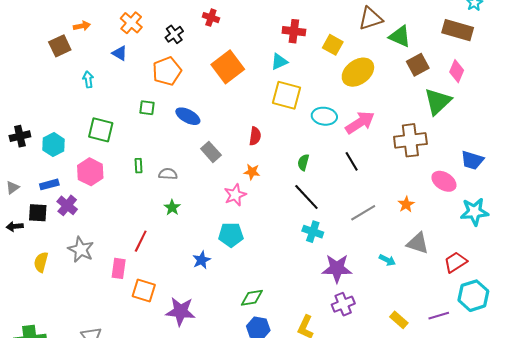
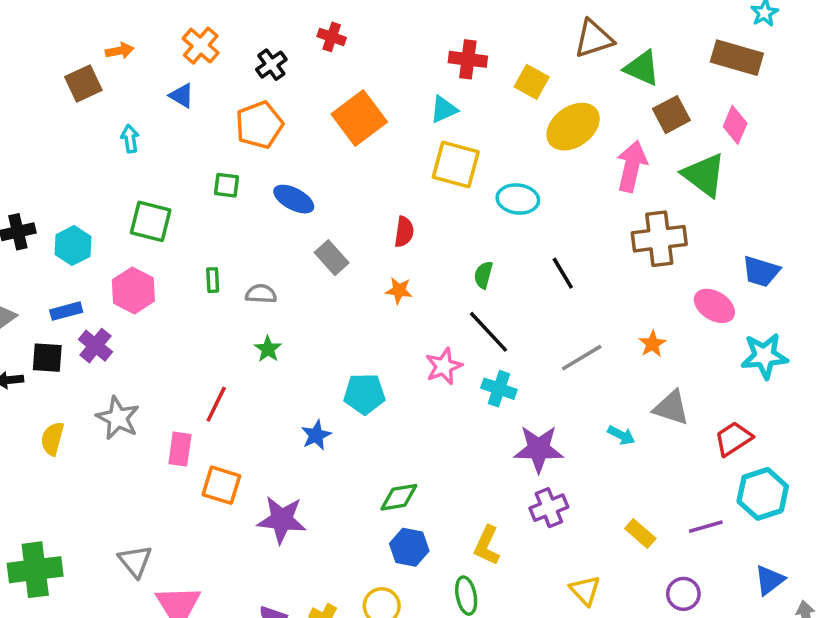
green triangle: (438, 102) -> (704, 175), turned -40
pink arrow: (360, 122) -> (632, 166), moved, turned -44
pink star: (235, 195) -> (444, 366), moved

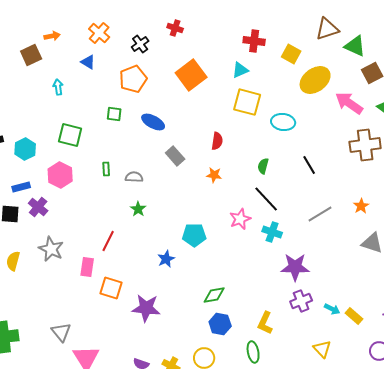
pink arrow: (632, 166) -> (349, 103), turned -68
cyan arrow: (621, 435) -> (332, 309), moved

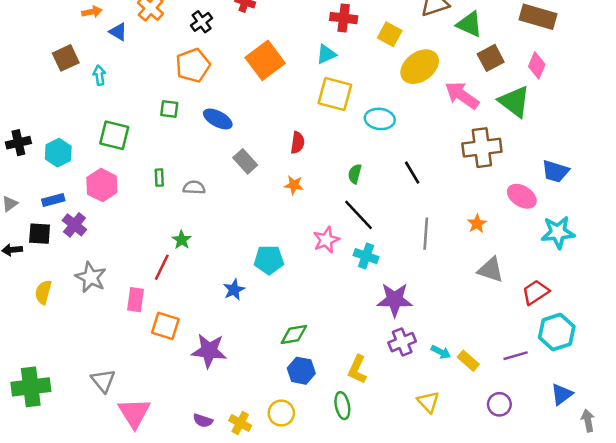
brown square: (31, 55) -> (66, 58), moved
blue triangle: (88, 62) -> (118, 32), moved
green star: (138, 209) -> (182, 240), moved
gray line: (320, 214) -> (426, 234), turned -55

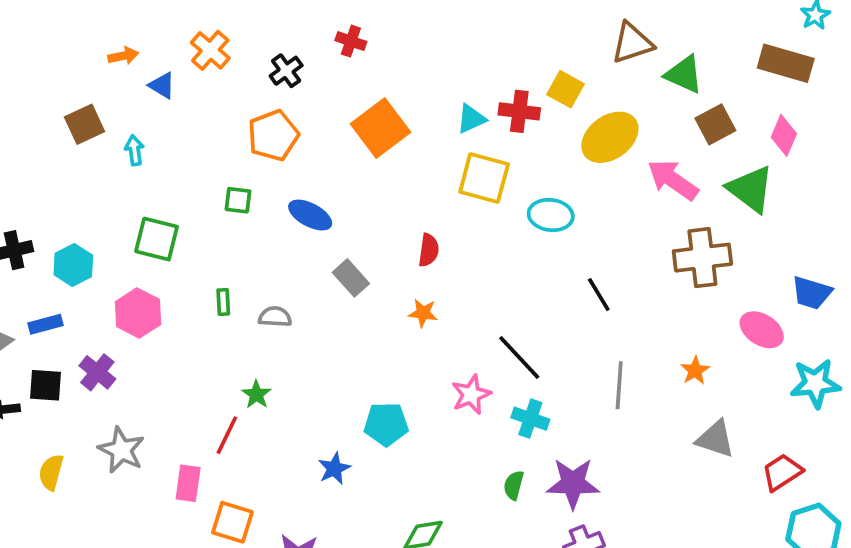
red cross: (344, 18) -> (519, 111), moved
green semicircle: (355, 174) -> (514, 485), moved
blue rectangle: (53, 200) -> (46, 324), moved

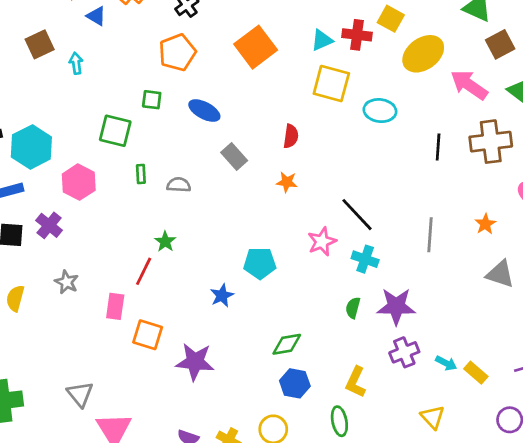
green square: (157, 239) -> (115, 131), moved
cyan hexagon: (73, 265) -> (31, 147), size x1.4
black line: (599, 295) -> (438, 147), moved, turned 35
gray star: (121, 450) -> (67, 282), size x0.7

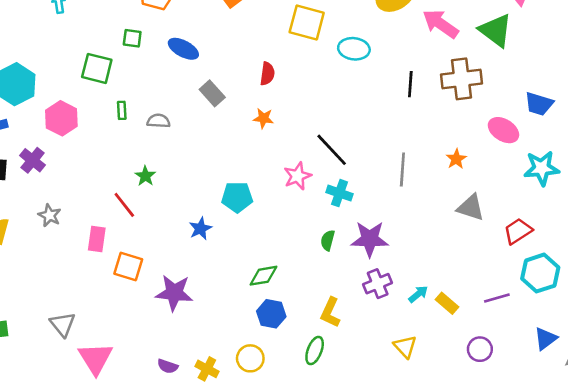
red line: (144, 271) -> (124, 205), turned -64
cyan arrow: (446, 363) -> (418, 294), turned -66
green ellipse: (339, 421) -> (315, 350), turned 32

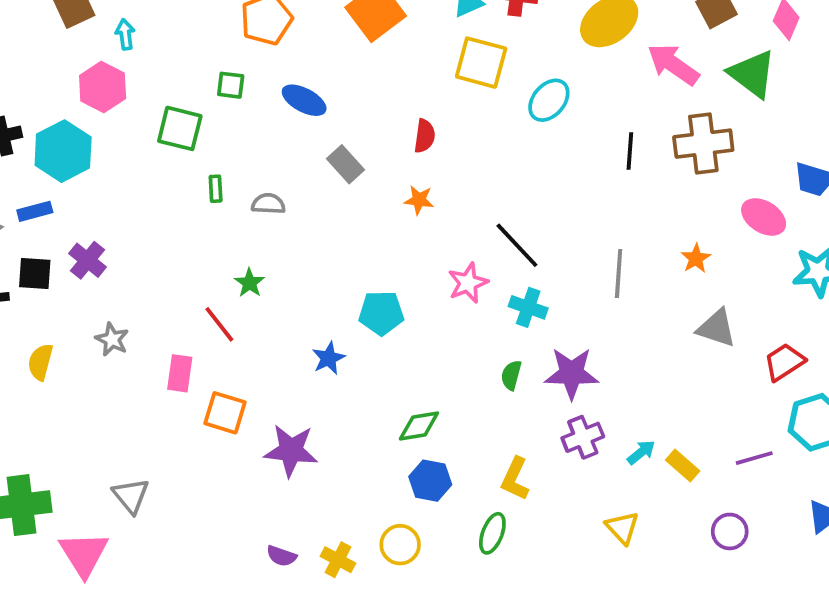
cyan ellipse: (354, 49) -> (549, 100), turned -56
pink hexagon: (61, 118) -> (103, 87), moved
pink triangle: (95, 358) -> (84, 554), moved

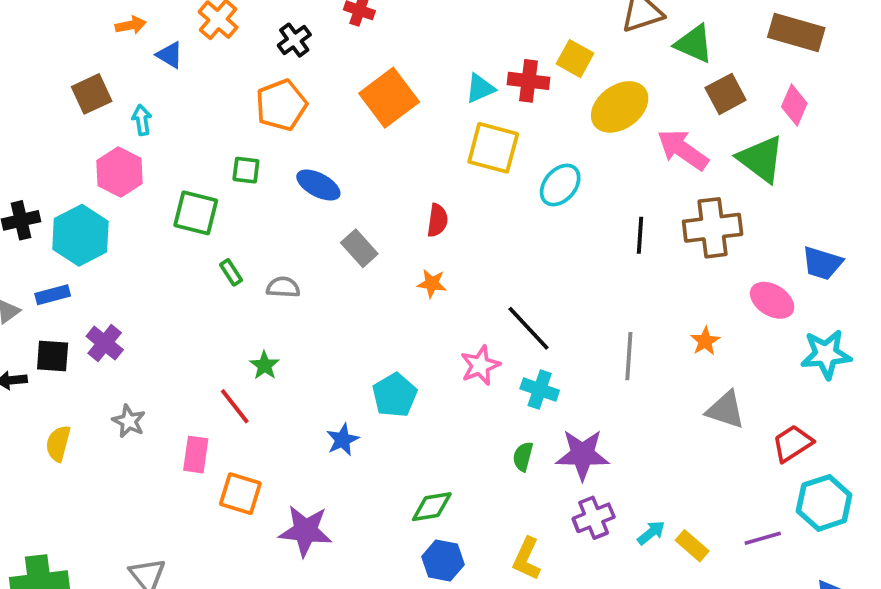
green rectangle: (216, 189) -> (231, 272), turned -30
cyan pentagon: (381, 313) -> (395, 395), turned -30

